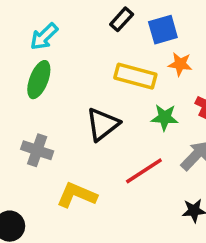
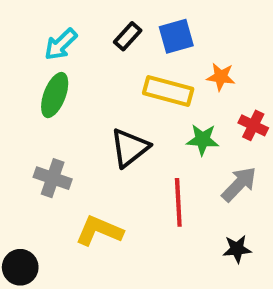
black rectangle: (122, 19) -> (128, 36), moved
blue square: (163, 30) -> (176, 36), moved
red line: (144, 171) -> (178, 202), turned -60

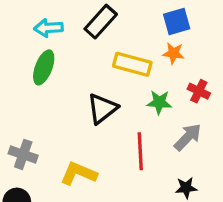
black rectangle: (128, 36) -> (101, 22), size x1.5
blue square: (176, 36) -> (177, 22), moved
cyan arrow: (61, 44) -> (48, 28), turned 40
gray cross: (53, 178) -> (23, 154), moved

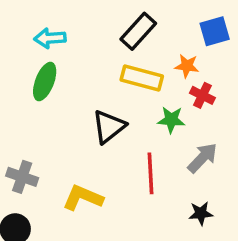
black rectangle: (101, 22) -> (138, 31), moved
blue square: (177, 22) -> (215, 31), moved
red cross: (199, 91) -> (202, 95), moved

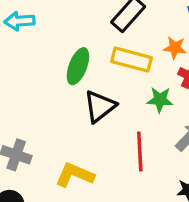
cyan arrow: (50, 38) -> (19, 21), moved
green ellipse: (45, 82) -> (78, 66), moved

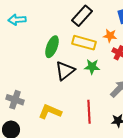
green star: (160, 100) -> (92, 67), moved
red line: (140, 151) -> (89, 112), moved

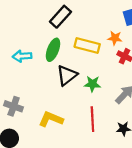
black rectangle: (82, 16) -> (60, 17), moved
cyan arrow: (17, 20) -> (22, 56), moved
green star: (92, 67) -> (92, 84), moved

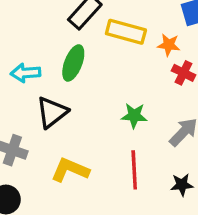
yellow rectangle: (87, 45) -> (126, 32), moved
black triangle: (67, 75) -> (52, 112), moved

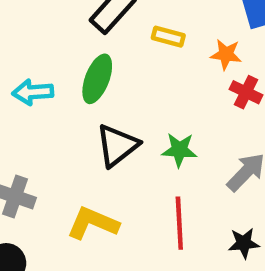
yellow rectangle: (126, 32) -> (168, 37), size x0.6
black triangle: (52, 112) -> (117, 145), moved

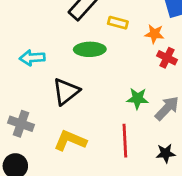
green ellipse: (97, 79) -> (90, 49), moved, turned 68
black triangle: (117, 145) -> (66, 91), moved
green star: (179, 150) -> (138, 98), moved

